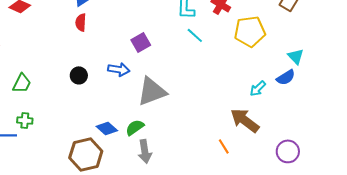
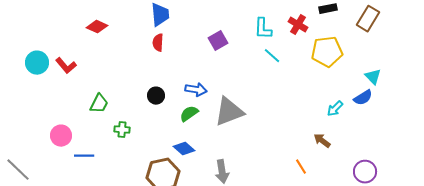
purple square: (141, 42) -> (218, 41), moved
green cross: (25, 120) -> (122, 130), moved
brown arrow: (245, 120) -> (322, 141), size x0.6
green semicircle: (135, 127) -> (189, 114), moved

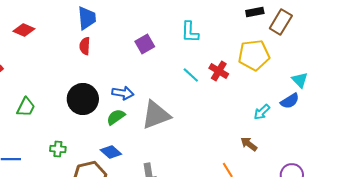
brown rectangle: (368, 19) -> (281, 22), moved
red cross: (298, 25) -> (219, 71), moved
cyan line: (272, 56) -> (191, 75), moved
black circle: (156, 96) -> (83, 99), size x1.8
green cross: (122, 130) -> (58, 149), moved

